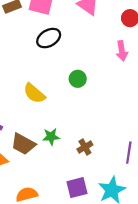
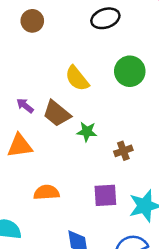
green circle: (78, 79) -> (130, 71), size x1.5
brown trapezoid: (23, 144) -> (57, 113), moved

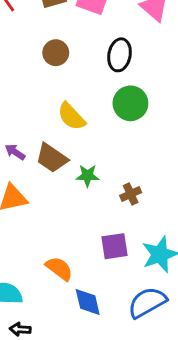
black ellipse: (105, 18) -> (120, 55), moved, turned -56
brown circle: (32, 21) -> (56, 53), moved
orange semicircle: (46, 192) -> (59, 269), moved, turned 45

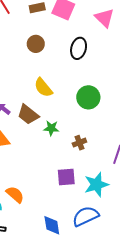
green circle: (130, 103) -> (88, 97), moved
orange semicircle: (59, 269) -> (15, 194), moved
blue diamond: (88, 302) -> (52, 225), moved

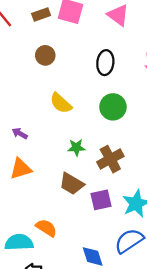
black ellipse: (79, 48) -> (105, 63), moved
brown trapezoid: (28, 115) -> (72, 184), moved
brown cross: (79, 143) -> (110, 159), size x1.6

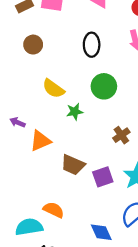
green star: (76, 147) -> (75, 112), moved
brown cross: (110, 159) -> (121, 135), moved, size x0.7
orange triangle: (21, 169) -> (40, 141), moved

